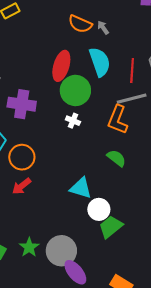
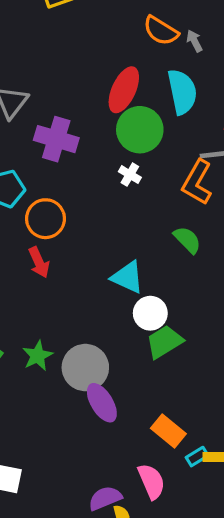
red arrow: (22, 186) -> (39, 262), turned -84

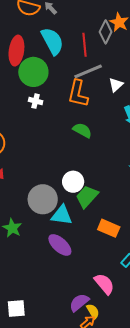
cyan triangle: (127, 277) -> (62, 215), moved
gray circle: (85, 368) -> (43, 199), moved
orange rectangle: (168, 431) -> (109, 228), moved

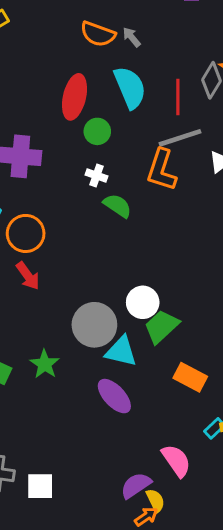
green circle: (33, 72) -> (97, 131), size x0.6
green semicircle: (82, 130) -> (117, 206), moved

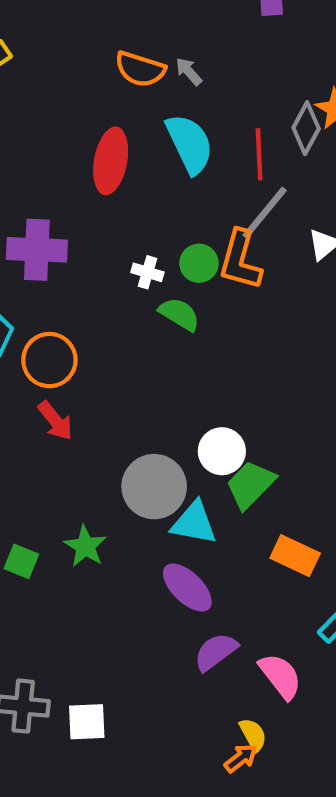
green circle: (97, 131) -> (199, 263), moved
gray line: (180, 138) -> (265, 213), turned -30
purple semicircle: (136, 485) -> (216, 652), moved

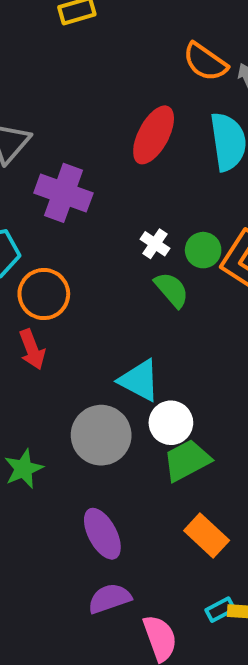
cyan triangle: (194, 523) -> (139, 380), moved

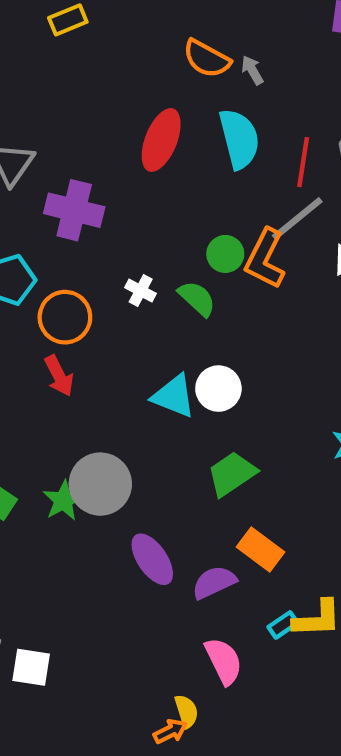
white cross: (155, 244) -> (141, 291), moved
white circle: (171, 423) -> (218, 389), moved
gray circle: (101, 435) -> (100, 484), moved
purple semicircle: (109, 599) -> (214, 582), moved

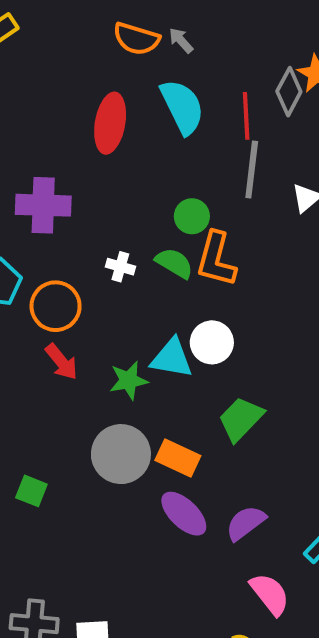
gray line: (297, 219) -> (252, 169), turned -32
orange L-shape: (265, 259) -> (216, 259), moved
green star: (63, 501) -> (129, 380), moved, turned 30
orange rectangle: (261, 550) -> (178, 458), moved

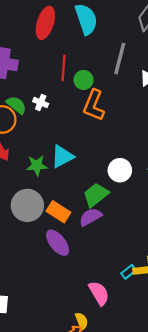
red line: (246, 116) -> (64, 68), moved
green semicircle: (174, 263) -> (16, 105), moved
white circle: (212, 342) -> (120, 170), moved
cyan triangle: (172, 358) -> (62, 156), turned -45
purple semicircle: (246, 523) -> (90, 217), moved

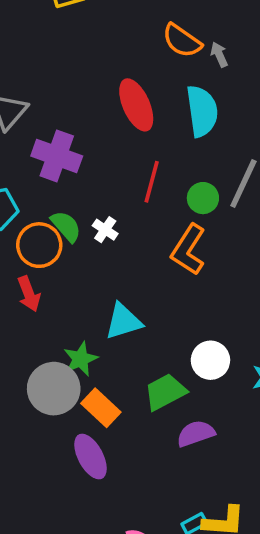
red ellipse: (45, 23) -> (136, 105), turned -52
green circle: (84, 80) -> (203, 198), moved
green star: (37, 166) -> (81, 359), moved, turned -30
purple semicircle: (90, 217) -> (196, 434), moved

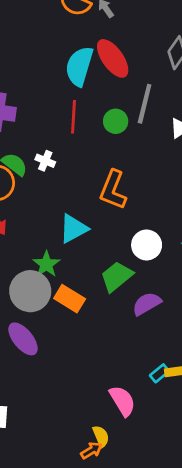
red ellipse: (136, 105) -> (113, 58), moved
cyan semicircle: (202, 111) -> (79, 66), moved, turned -144
orange L-shape: (188, 250) -> (113, 190), moved
purple ellipse: (90, 457) -> (23, 339), moved

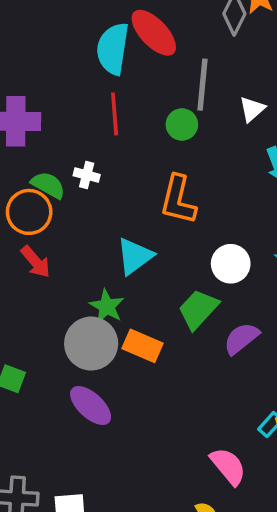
green circle: (116, 121) -> (182, 124), moved

